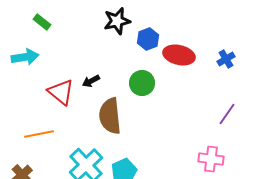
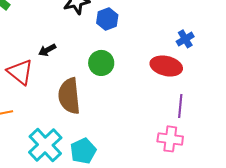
red ellipse: (179, 55) -> (166, 66), moved
black arrow: (91, 81) -> (47, 50), moved
purple line: (227, 114) -> (180, 106), moved, turned -30

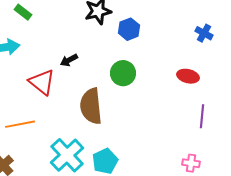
blue cross: (185, 39) -> (204, 33), moved, turned -30
red ellipse: (166, 66) -> (188, 76), size x0.7
pink cross: (170, 139) -> (191, 163), moved, size x0.7

